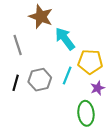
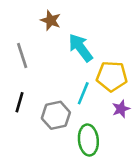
brown star: (41, 17) -> (51, 20), size x0.7
gray hexagon: (40, 80) -> (56, 115), moved
green ellipse: (86, 113) -> (88, 140), moved

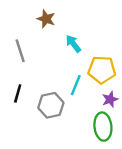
cyan arrow: (81, 48) -> (73, 44), size x0.7
green ellipse: (88, 140) -> (103, 127), moved

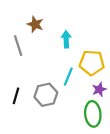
brown star: (46, 19) -> (35, 24), moved
cyan arrow: (73, 44) -> (66, 39), turned 35
black line: (18, 93) -> (16, 96), moved

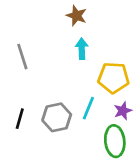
brown star: (35, 24) -> (77, 16), moved
cyan line: (68, 77) -> (88, 108), moved

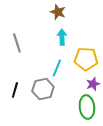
cyan line: (88, 108) -> (57, 68), moved

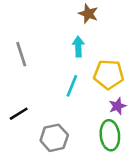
brown star: (58, 12) -> (88, 14), moved
gray hexagon: (43, 89) -> (54, 138), moved
black line: (15, 90) -> (19, 114), turned 42

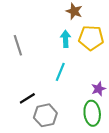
yellow pentagon: (109, 74) -> (91, 38), moved
black line: (19, 114) -> (27, 98), moved

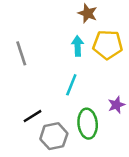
green ellipse: (92, 113) -> (88, 124), moved

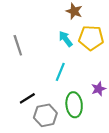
cyan arrow: (78, 46) -> (66, 39), turned -35

